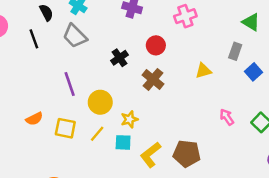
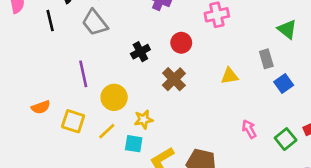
gray rectangle: (235, 51) -> (266, 59), turned -42

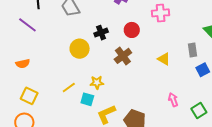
purple line: (83, 74) -> (27, 25), moved, turned -48
yellow triangle: (230, 76) -> (164, 59), turned 32
yellow circle: (114, 97) -> (80, 49), moved
yellow square: (73, 121) -> (29, 96), moved

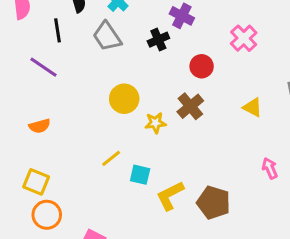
pink cross: (161, 13) -> (244, 38), turned -36
black cross: (101, 33) -> (158, 40), moved
yellow star: (97, 82) -> (155, 123), moved
yellow square: (29, 96) -> (36, 182), moved

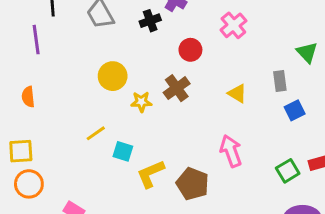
purple line: (43, 67) -> (36, 40), turned 44
orange semicircle: (40, 126) -> (28, 97), turned 96
pink arrow: (270, 168) -> (231, 151), moved, size x1.5
yellow square: (36, 182) -> (21, 151), turned -30

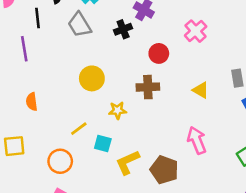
brown cross: (177, 88) -> (148, 87), turned 35
orange semicircle: (28, 97) -> (32, 102), moved
yellow star: (141, 102) -> (118, 110), moved
orange circle: (29, 184) -> (60, 161), moved

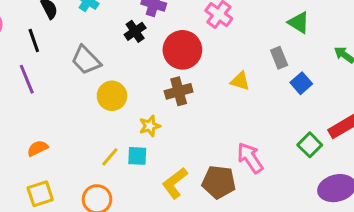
gray trapezoid: (79, 25) -> (86, 60), moved
red circle: (159, 53) -> (182, 50), size x1.6
orange semicircle: (32, 102) -> (38, 148), moved, turned 84
pink arrow: (197, 140) -> (250, 158), moved
cyan square: (103, 143) -> (137, 156), moved

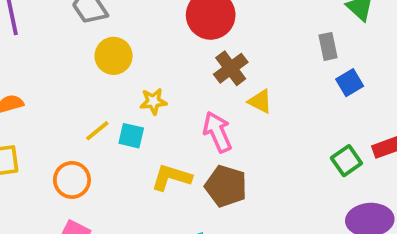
yellow triangle: (240, 81) -> (260, 101), moved
brown cross: (179, 91) -> (231, 68), moved, turned -32
pink arrow: (250, 158) -> (217, 132), moved
yellow L-shape: (175, 183) -> (171, 177), turned 44

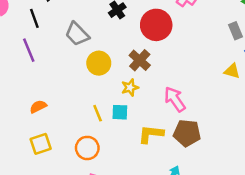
brown cross: (231, 68) -> (140, 60), moved
yellow triangle: (260, 101) -> (232, 71), moved
yellow line: (97, 131) -> (98, 113), turned -63

